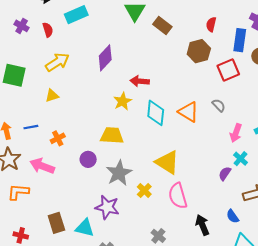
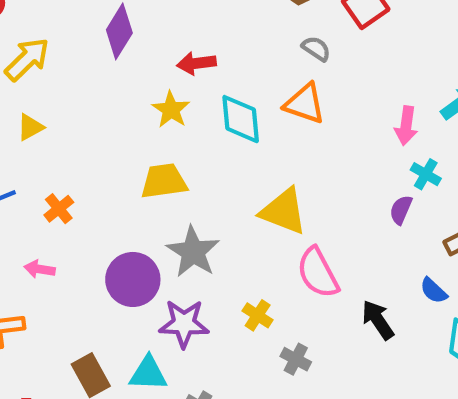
gray semicircle: (219, 105) -> (316, 49), moved
purple circle: (88, 159) -> (133, 279), moved, size x1.6
pink arrow: (42, 166) -> (40, 269), size x0.6
yellow cross: (144, 191) -> (258, 315), moved

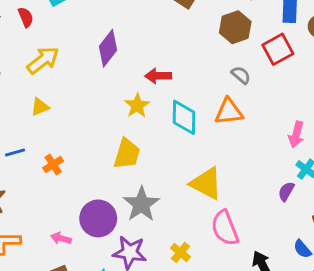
orange triangle: (305, 104) -> (229, 112), turned -32
yellow trapezoid: (164, 181) -> (127, 154), turned 108
pink arrow: (40, 269) -> (61, 238), moved

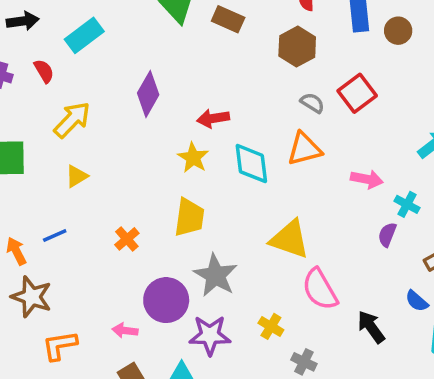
red square: (278, 49) -> (357, 93), moved
pink arrow: (296, 134) -> (367, 179), moved, turned -85
orange cross: (53, 165) -> (127, 239), moved

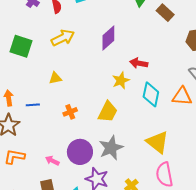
yellow triangle: (77, 176) -> (55, 78), moved
blue line: (55, 235) -> (33, 105), moved

